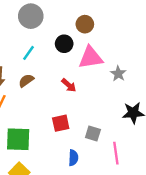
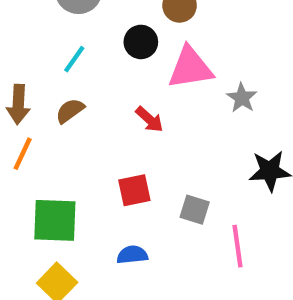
blue semicircle: (73, 158) -> (132, 255), moved, turned -98

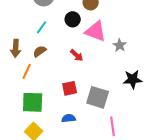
pink triangle: (190, 68) -> (96, 31), turned 30
orange line: (23, 154) -> (27, 71), moved
gray square: (195, 210) -> (98, 97), size x1.6
pink line: (238, 246) -> (113, 126), moved

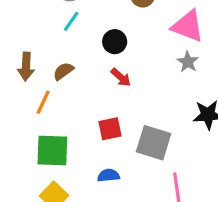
black circle: (73, 19) -> (115, 42), moved
cyan line: (42, 27) -> (71, 21), moved
pink triangle: (96, 31) -> (188, 26), moved

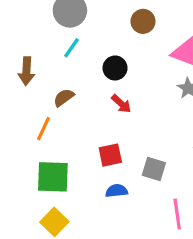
brown arrow: (26, 67) -> (26, 71), moved
gray square: (154, 143) -> (154, 169), size x0.7
blue semicircle: (108, 175) -> (117, 191), moved

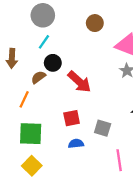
black circle: (115, 68) -> (53, 63), moved
red arrow: (121, 104) -> (79, 82), size x1.6

